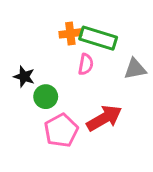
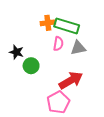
gray triangle: (135, 69) -> (78, 48), moved
pink pentagon: (61, 130) -> (58, 102), moved

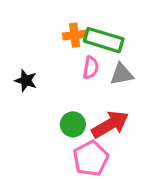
green circle: (31, 66) -> (73, 124), moved

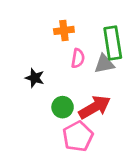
green rectangle: (104, 40) -> (113, 43), moved, turned 64
black star: (26, 81) -> (35, 78), moved

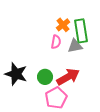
orange cross: (64, 30) -> (63, 25), moved, turned -32
black star: (35, 78) -> (16, 74), moved, size x1.6

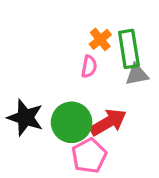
gray triangle: (75, 46) -> (137, 74), moved
green circle: (45, 77) -> (72, 122), size x1.6

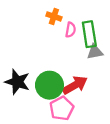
orange cross: (100, 39) -> (54, 16), moved, turned -32
pink semicircle: (89, 67) -> (71, 30), moved

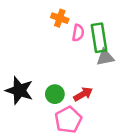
green circle: (49, 85) -> (55, 94), size x0.6
red arrow: (75, 85) -> (83, 94), size x0.7

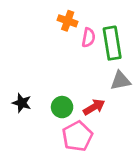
gray triangle: (105, 57) -> (120, 81), moved
black star: (19, 90) -> (22, 103), size x0.6

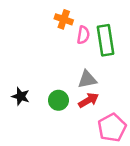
gray triangle: (120, 81) -> (87, 79), moved
pink pentagon: (77, 136) -> (112, 128), moved

